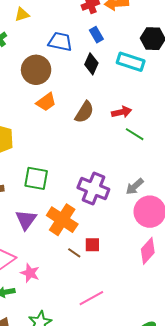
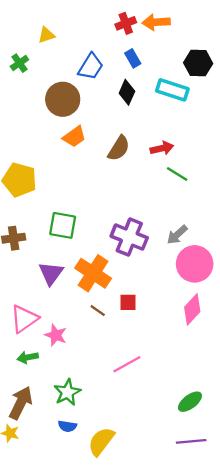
blue trapezoid: (60, 42) -> (91, 67), turned 110
brown line: (74, 253) -> (98, 311), moved

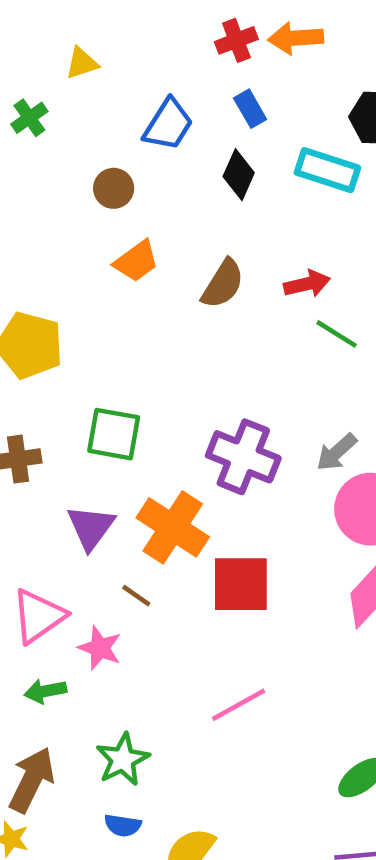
brown circle: (63, 99) -> (114, 188), size x0.6
red square: (128, 302) -> (241, 584), size x1.8
brown line: (98, 311) -> (136, 596), moved

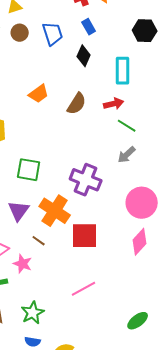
blue trapezoid: (168, 125) -> (53, 34), turned -50
cyan rectangle: (327, 170) -> (123, 71), moved, turned 72
brown circle: (114, 188) -> (20, 33), moved
gray arrow: (337, 452) -> (127, 155), moved

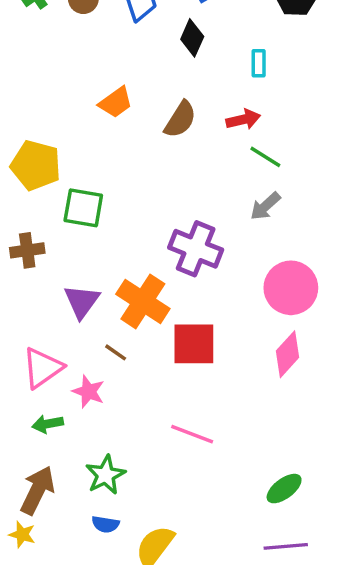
cyan rectangle: (123, 71) -> (259, 63), size x0.6
green square: (29, 170) -> (83, 208), moved
pink line: (84, 289) -> (192, 434), turned 50

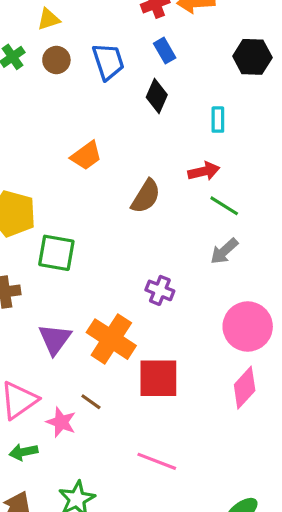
brown semicircle: (180, 119) -> (146, 196), moved
purple cross: (196, 249) -> (160, 290), size x0.6
brown line: (116, 352) -> (91, 402), moved

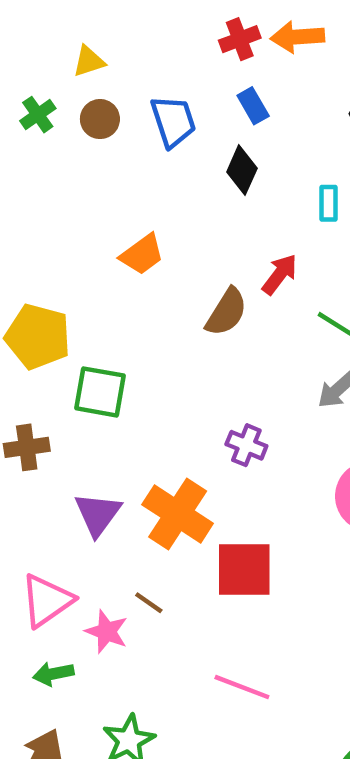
red arrow: (204, 171) -> (280, 274), moved, turned -40

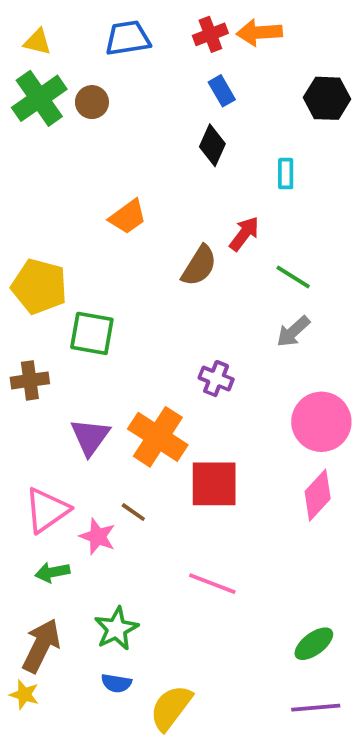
yellow triangle: (89, 61) -> (37, 42), moved, turned 32
green cross: (38, 115) -> (39, 98), size x1.8
blue trapezoid: (173, 121) -> (128, 38), moved, turned -81

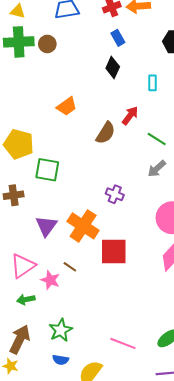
green cross: (39, 98) -> (19, 42), turned 32
pink line: (212, 584) -> (123, 343), moved

